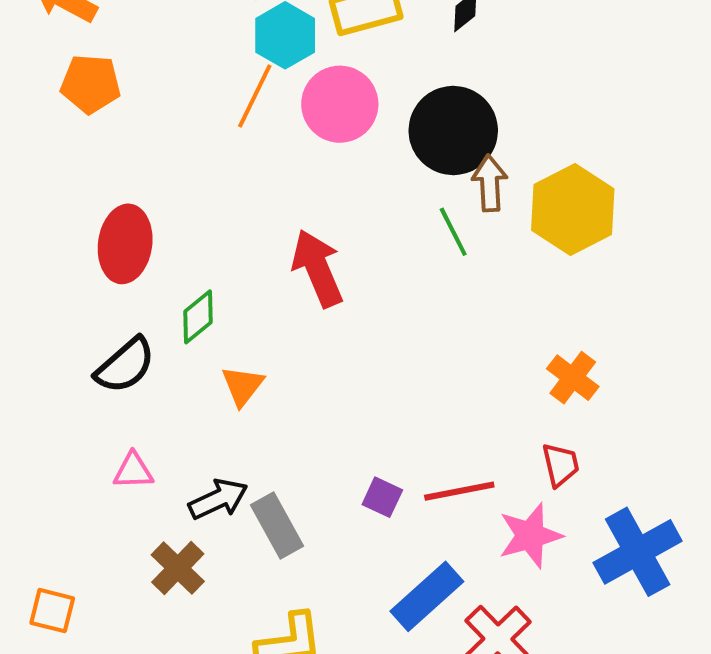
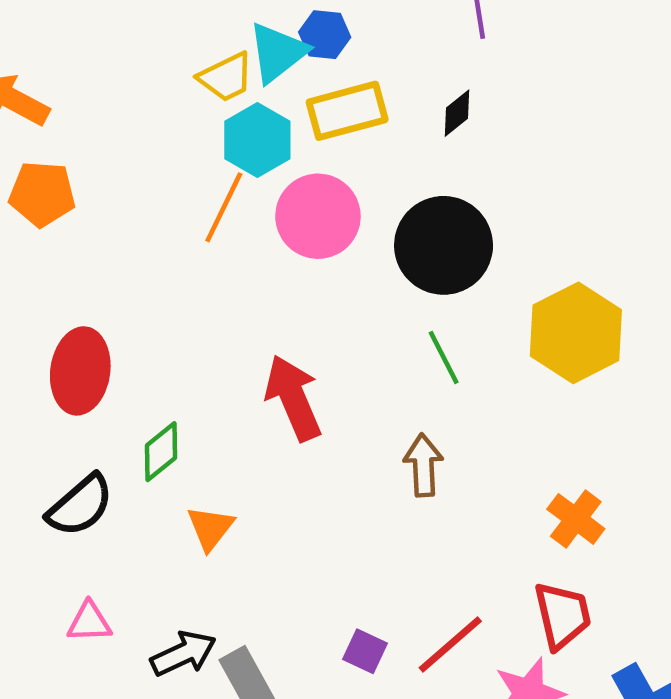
brown arrow: (490, 183) -> (423, 465), moved
red trapezoid: (561, 465) -> (562, 615), size x1.4
red line: (459, 491) -> (450, 645), turned -30

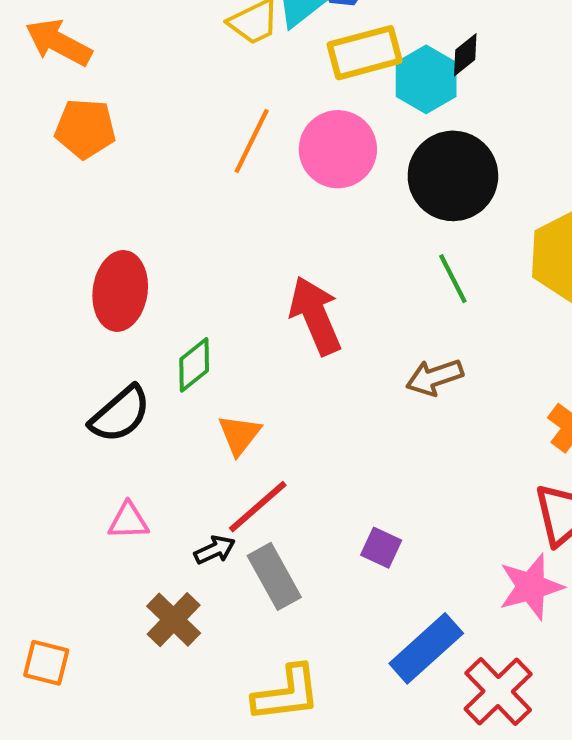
cyan hexagon: (257, 140) -> (426, 79), moved
brown arrow: (423, 465) -> (434, 377), turned -106
red line: (450, 645) -> (258, 507), moved
black arrow: (183, 654) -> (215, 550), size x0.7

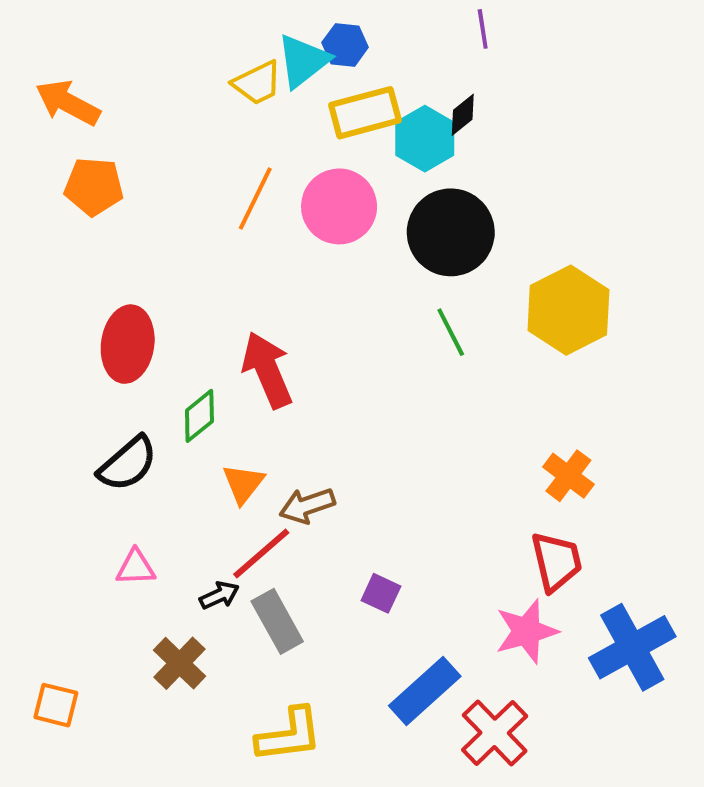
red arrow: (315, 316) -> (267, 370), moved
brown arrow: (434, 377) -> (307, 506), moved

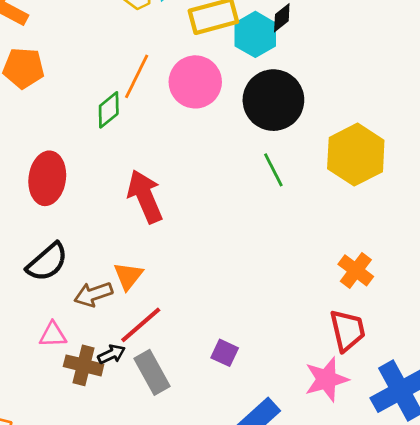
green diamond: (199, 416) -> (109, 110), moved
brown arrow: (307, 506) -> (93, 294), moved
brown cross: (180, 663) -> (84, 365), moved, turned -30

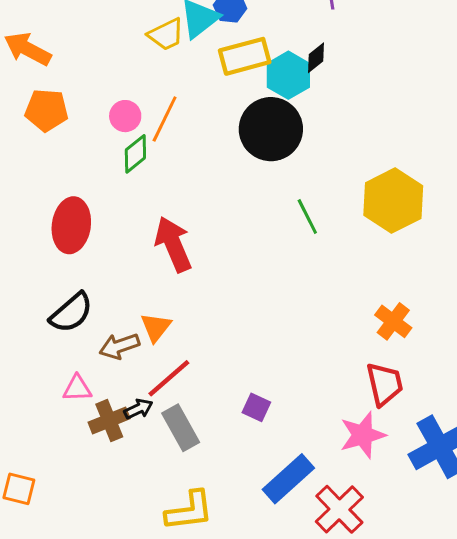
pink circle: (195, 82) -> (125, 116), moved, size x0.6
black circle: (273, 100) -> (271, 129), moved
brown cross: (84, 365) -> (109, 420), turned -36

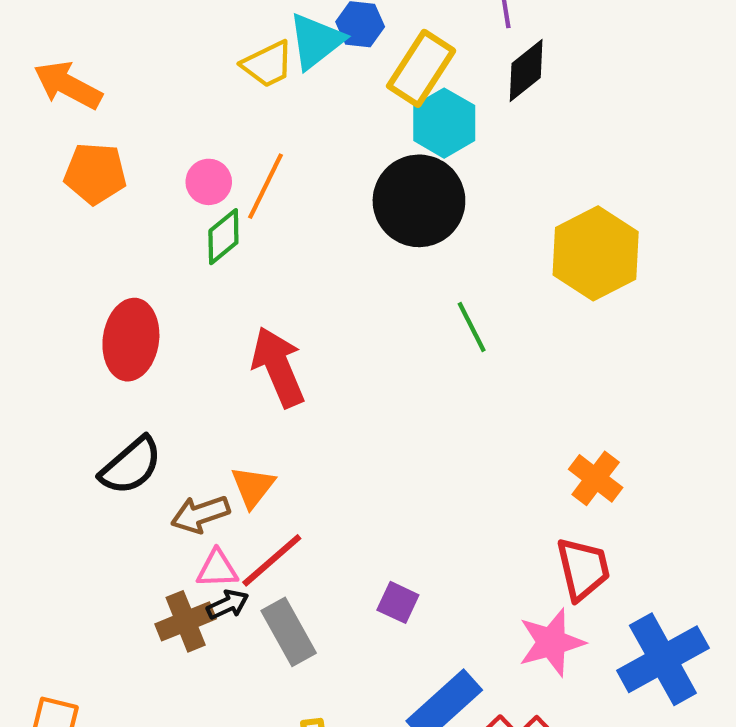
yellow rectangle: (245, 56) -> (421, 68), moved, turned -42
black diamond: (316, 58) -> (526, 70), moved, size x1.4
yellow hexagon: (393, 201) -> (596, 253), moved
pink triangle: (77, 388) -> (217, 569), moved

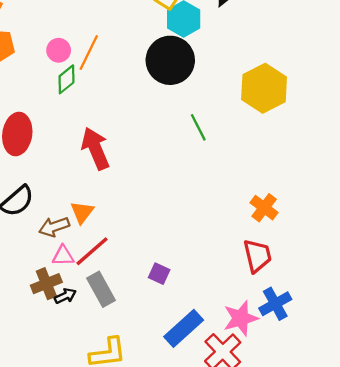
black arrow: (228, 605) -> (65, 296), moved
pink star: (551, 642) -> (241, 318), moved
blue cross: (663, 659) -> (275, 304), moved, size x0.7

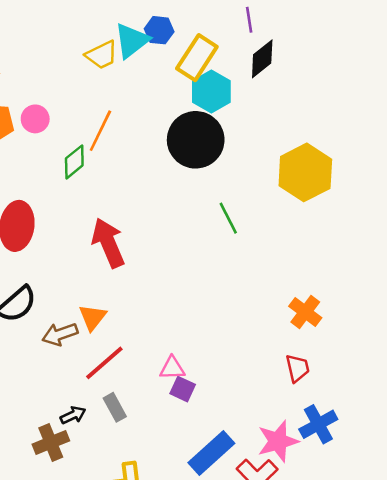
pink circle: (59, 50) -> (35, 119), moved
pink triangle: (63, 256) -> (172, 368), moved
red trapezoid: (257, 256) -> (297, 368), size x0.7
brown cross: (46, 284) -> (51, 443), moved
gray rectangle: (101, 289) -> (115, 407), size x0.7

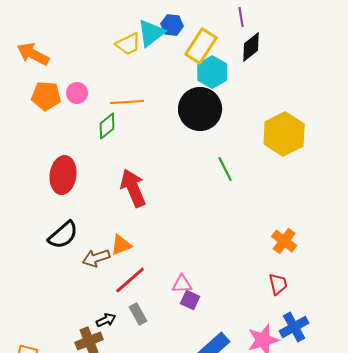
orange line: (100, 131) -> (127, 102), turned 60
orange triangle: (93, 317) -> (121, 245), turned 30

